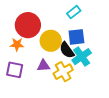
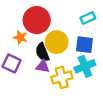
black semicircle: (67, 50) -> (42, 52), moved

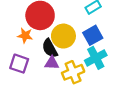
blue square: (84, 45) -> (93, 35), turned -30

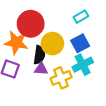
orange star: (25, 36) -> (16, 43), size x1.6
black semicircle: (50, 48) -> (39, 55), turned -144

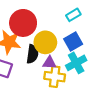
purple triangle: (41, 69) -> (49, 63), moved
yellow cross: (61, 78) -> (55, 77), turned 30

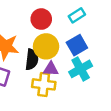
red circle: (23, 23) -> (41, 19), moved, size x0.7
yellow cross: (55, 77) -> (44, 84), moved

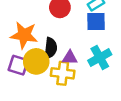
blue square: (77, 45) -> (96, 22), moved, turned 30
yellow circle: (46, 46) -> (36, 61), moved

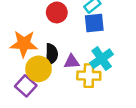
purple square: (18, 65) -> (26, 86), moved, turned 30
yellow cross: (63, 73) -> (89, 76), moved

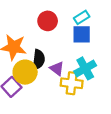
purple triangle: (72, 62) -> (57, 69), turned 35

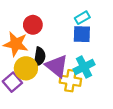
red circle: (48, 21) -> (33, 25), moved
purple triangle: (57, 69) -> (57, 66), size x1.6

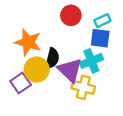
red circle: (33, 25) -> (71, 15), moved
cyan cross: (84, 67) -> (91, 61), moved

